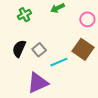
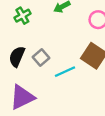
purple triangle: (38, 83) -> (22, 97), moved

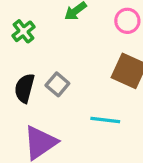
cyan line: (65, 72) -> (105, 120), moved, turned 40

